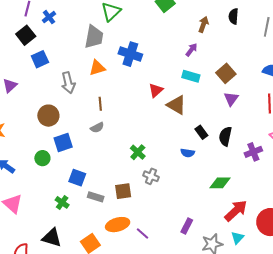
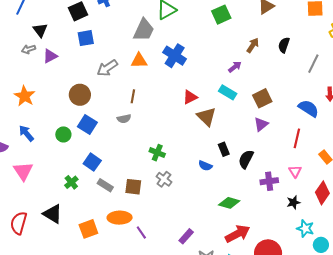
gray arrow: (68, 83) -> (107, 68), turned 55
blue square: (63, 142) -> (87, 124), turned 36
green cross: (138, 152) -> (157, 153), turned -35

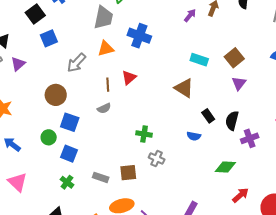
purple arrow: (235, 67) -> (190, 15), moved
red triangle: (190, 97) -> (129, 78), moved
blue square: (92, 162) -> (69, 154), moved
purple cross: (269, 181) -> (250, 138), moved
red arrow: (238, 234) -> (240, 195), size x0.7

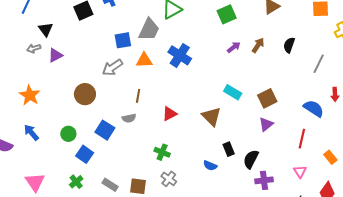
blue square: (49, 38) -> (123, 40), moved
red triangle: (129, 78) -> (170, 114), moved
blue square: (70, 122) -> (105, 130), moved
pink triangle: (17, 182) -> (35, 182), moved

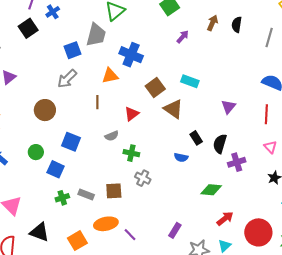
brown arrow: (258, 45) -> (212, 23), moved
orange triangle: (144, 60) -> (110, 76), moved
brown square: (267, 98) -> (155, 88), moved
gray semicircle: (129, 118) -> (112, 136), moved
green cross: (76, 182) -> (62, 198), moved, turned 32

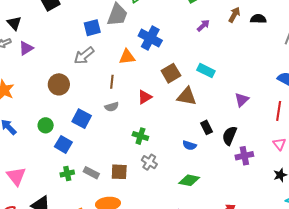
black semicircle: (237, 25) -> (258, 19), turned 77
brown triangle: (173, 109) -> (187, 96), turned -30
gray semicircle: (112, 136) -> (112, 107), moved
green diamond: (211, 190) -> (189, 180), moved

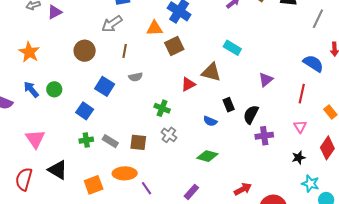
brown square: (171, 73) -> (174, 46), moved
brown line: (112, 82) -> (125, 51), moved
red triangle: (145, 97) -> (188, 84), moved
green circle: (46, 125) -> (54, 89), moved

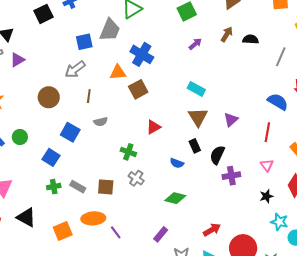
brown triangle: (211, 72) -> (198, 117), moved, turned 45

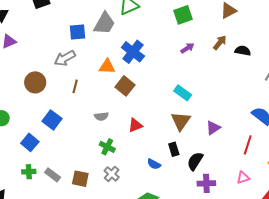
brown square: (138, 89) -> (125, 86), turned -30
gray semicircle: (101, 122) -> (101, 116), moved
pink triangle: (267, 165) -> (243, 178), turned 40

